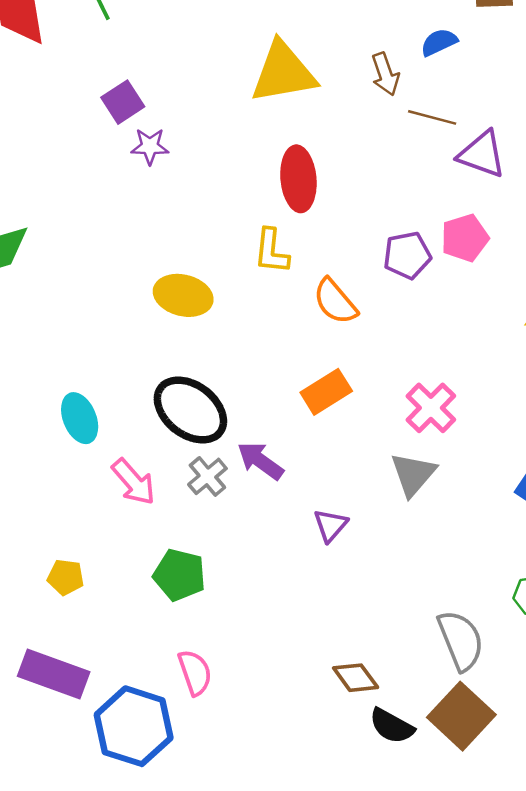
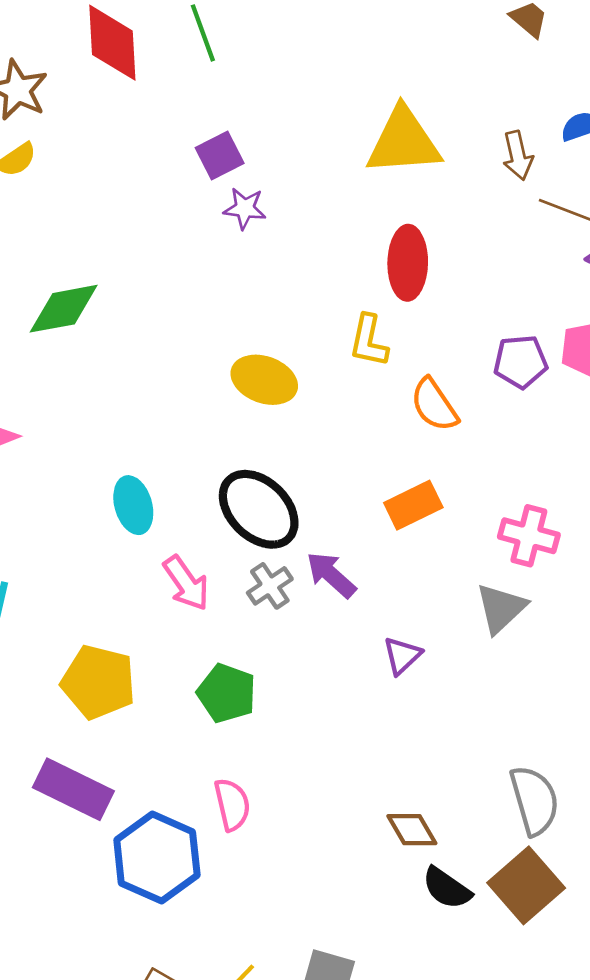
pink cross: (431, 408) -> (529, 536), turned -36
yellow pentagon: (66, 577) -> (98, 682), size x1.8

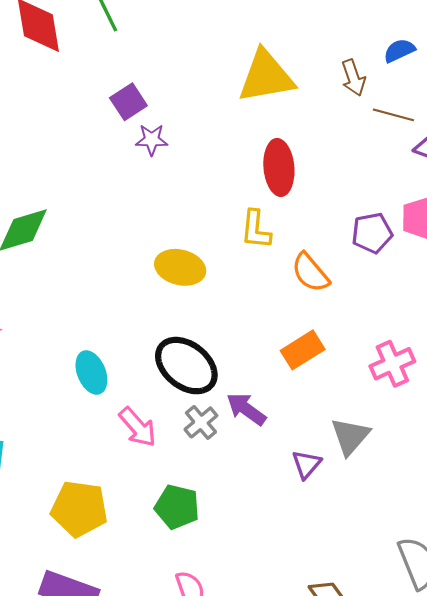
pink cross: (529, 536) -> (392, 364), turned -33
gray triangle: (501, 608) -> (350, 436), moved

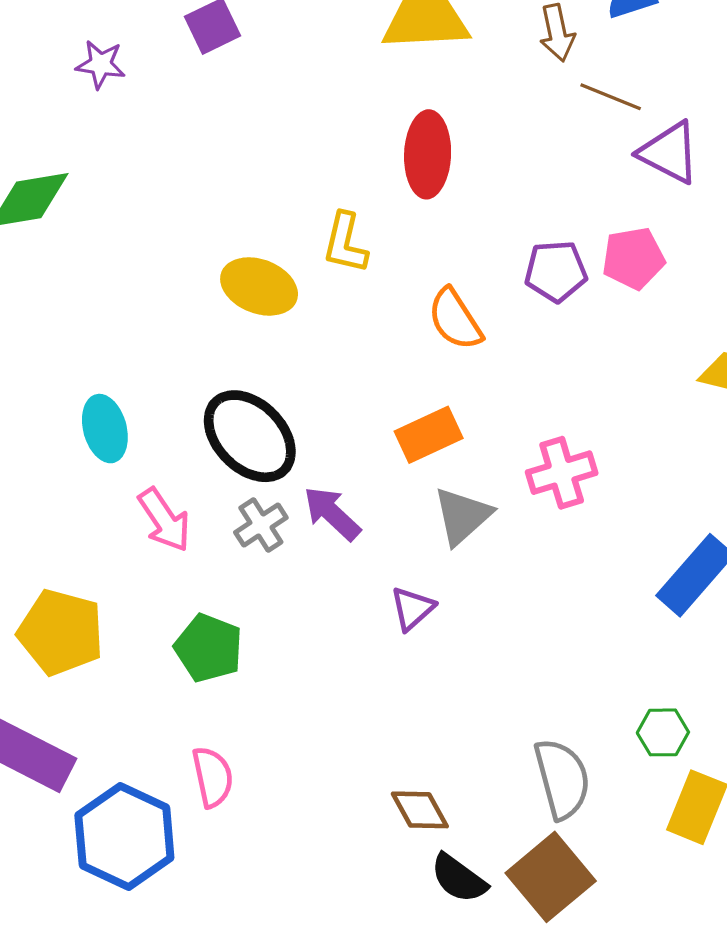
purple star: (152, 140) -> (101, 64), moved
yellow L-shape: (256, 229) -> (345, 243), moved
gray triangle: (350, 436) -> (462, 516), moved

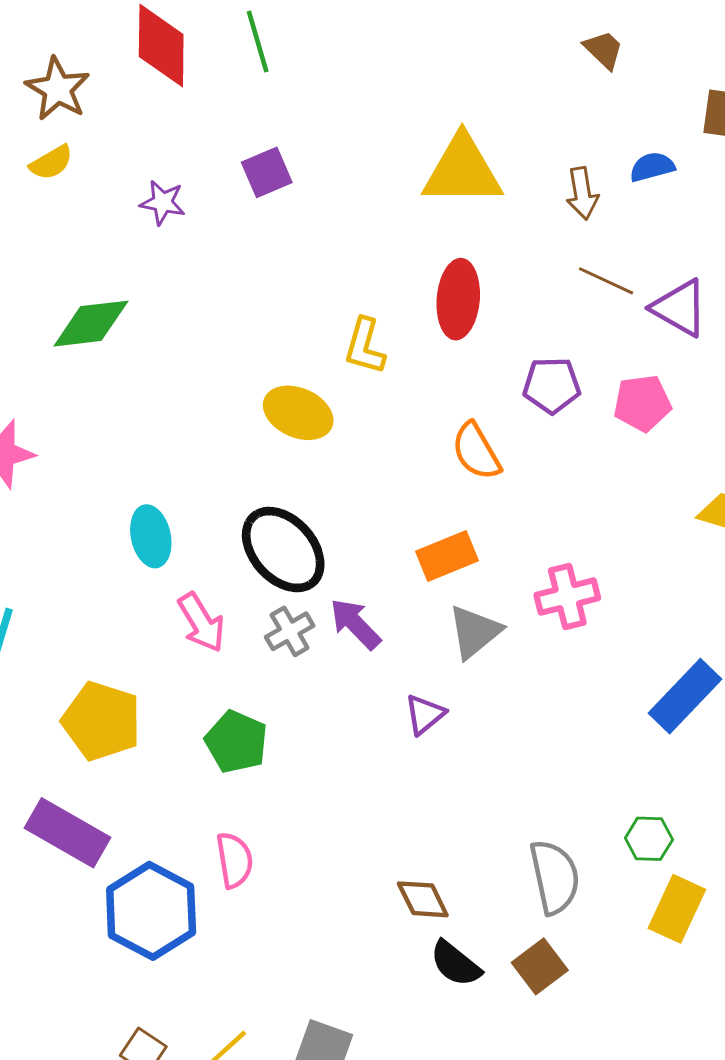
brown line: (611, 97) -> (606, 281), moved
yellow L-shape: (345, 243) -> (365, 346), moved
purple pentagon: (556, 271) -> (552, 385), moved
brown square: (551, 877) -> (540, 966), size x0.7

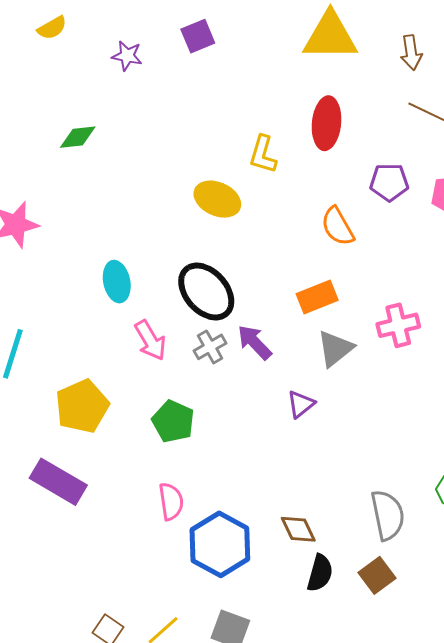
green diamond: (91, 324) -> (78, 137), size x0.7
yellow pentagon: (102, 721) -> (82, 406), turned 30
blue hexagon: (151, 911) -> (220, 544), moved
black semicircle: (456, 964) -> (320, 573), turned -114

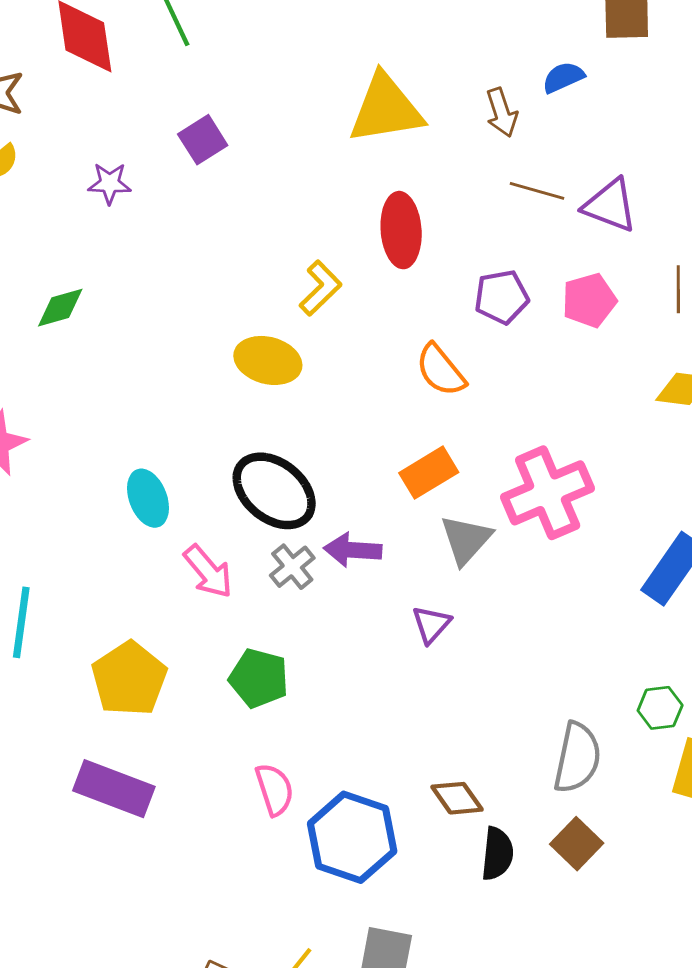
yellow L-shape: (263, 154) -> (320, 288), turned -141
pink cross: (398, 325) -> (548, 493), size x1.5
purple arrow: (254, 342) -> (353, 550), turned -33
gray semicircle: (388, 515) -> (577, 758), turned 33

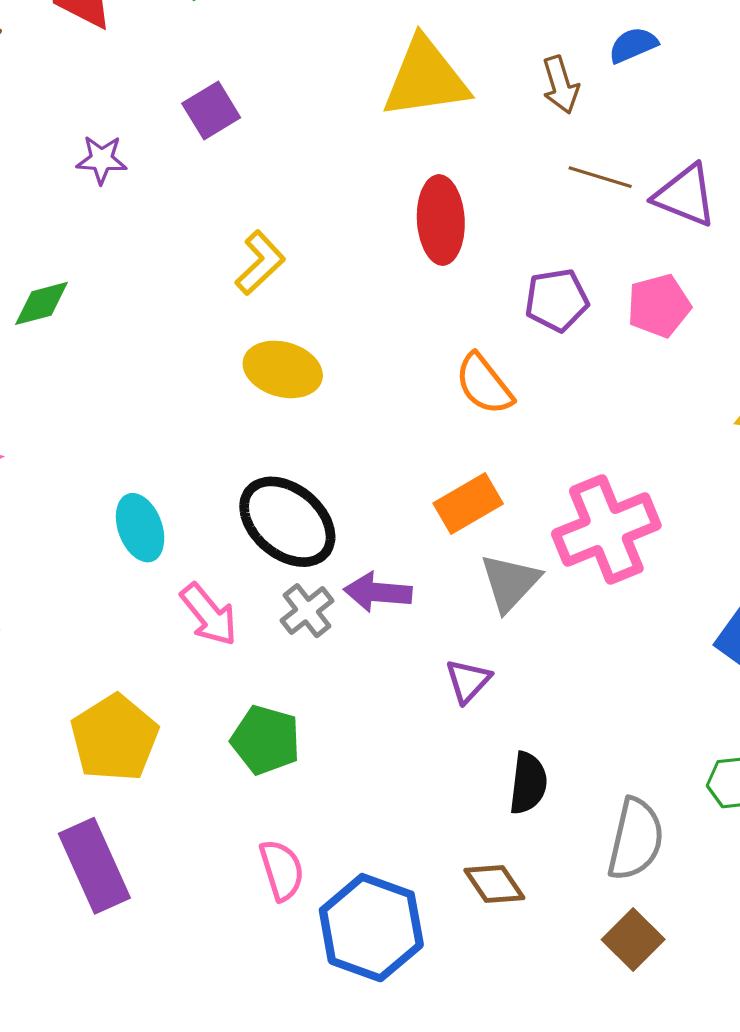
yellow L-shape: (320, 288) -> (260, 263), moved
purple rectangle: (114, 789) -> (94, 866), turned 44
black semicircle: (497, 854) -> (528, 783), moved

